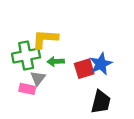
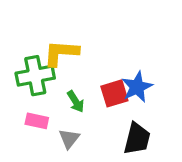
green arrow: (56, 61) -> (76, 101), moved, turned -119
gray triangle: (38, 78) -> (69, 139), moved

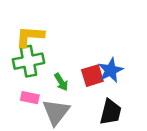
yellow L-shape: (61, 53) -> (30, 36), moved
gray triangle: (69, 139) -> (56, 112), size x1.6

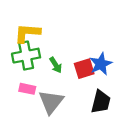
green arrow: (61, 82) -> (56, 65), moved

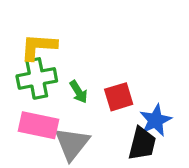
blue star: (101, 64) -> (156, 120), moved
pink rectangle: (27, 89) -> (38, 125), size x1.6

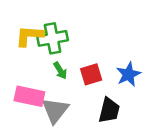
green cross: (37, 78) -> (53, 38), moved
blue star: (156, 120) -> (128, 74), moved

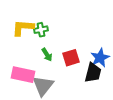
green cross: (53, 38) -> (41, 30), size x0.6
black trapezoid: (109, 110) -> (93, 73), moved

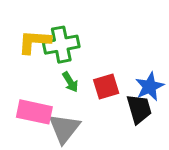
green cross: (41, 30) -> (61, 45), size x1.6
black trapezoid: (93, 73) -> (139, 109), turned -30

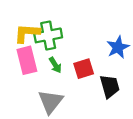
blue star: (150, 86) -> (118, 47), moved
pink rectangle: (34, 112) -> (27, 60), moved, turned 64

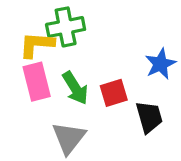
green cross: (48, 35) -> (66, 27), moved
green arrow: (55, 65) -> (75, 88), size x1.5

